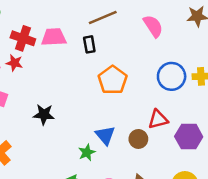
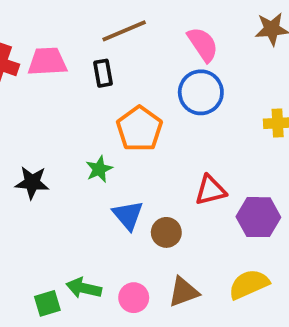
blue circle: (172, 76) -> (201, 92), moved
brown circle: (138, 139) -> (166, 232), moved
green star: (87, 152) -> (99, 169), moved

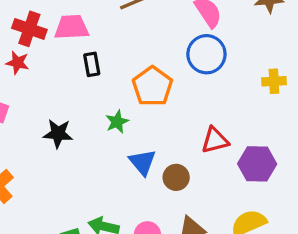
black rectangle: (103, 73) -> (92, 64), moved

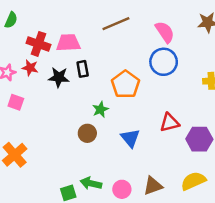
black star: (58, 134) -> (59, 77), moved
blue triangle: (142, 162) -> (130, 138), moved
brown circle: (176, 177) -> (87, 133), moved

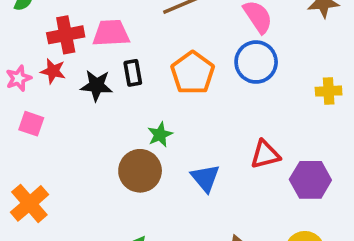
red cross: (38, 44) -> (66, 35), turned -30
orange pentagon: (125, 84) -> (193, 73), moved
brown circle: (87, 133) -> (140, 171), size x1.5

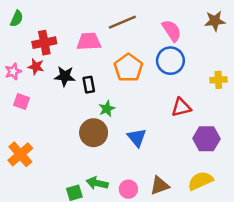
pink trapezoid: (111, 33) -> (89, 41), moved
black rectangle: (133, 73) -> (89, 85), moved
red triangle: (265, 154) -> (181, 107), moved

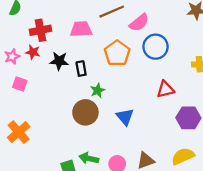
pink semicircle: (172, 31) -> (139, 23), moved, turned 85

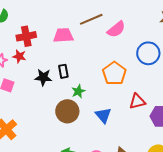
blue circle: (156, 47) -> (148, 53), moved
orange pentagon: (117, 53) -> (114, 73), moved
black star: (59, 61) -> (43, 77), moved
red triangle: (165, 89) -> (137, 101), moved

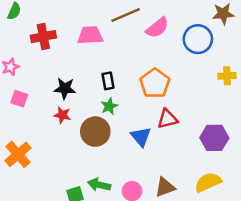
blue circle: (148, 53) -> (198, 39), moved
red star: (19, 56) -> (62, 115), moved
black rectangle: (63, 71) -> (108, 81), moved
red triangle: (137, 101) -> (167, 119), moved

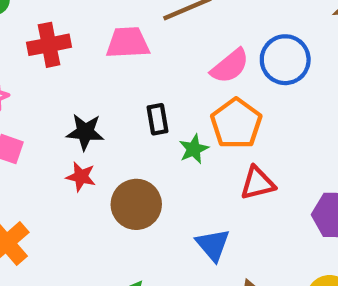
pink semicircle: (157, 28) -> (230, 66), moved
blue circle: (198, 39) -> (285, 60), moved
green star: (109, 106) -> (194, 149), moved
blue triangle: (141, 137) -> (213, 245), moved

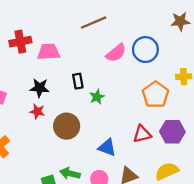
pink trapezoid: (128, 43) -> (49, 52), moved
orange pentagon: (236, 124) -> (156, 95), moved
red triangle: (258, 183) -> (142, 134), moved
blue triangle: (213, 245) -> (107, 147), turned -30

